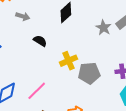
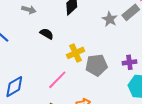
pink line: (37, 91) -> (57, 80), moved

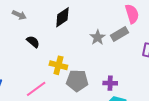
yellow cross: (76, 53) -> (58, 65), turned 30

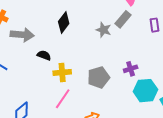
gray arrow: (19, 15) -> (22, 35), size x1.6
yellow cross: (58, 65) -> (62, 72), moved

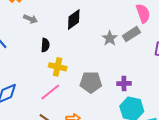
gray arrow: (22, 35) -> (30, 19), size x0.6
black semicircle: (44, 55) -> (45, 45), turned 56

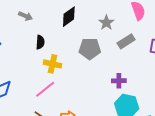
gray rectangle: (131, 34) -> (126, 41), moved
gray star: (110, 38) -> (106, 23), moved
gray pentagon: (91, 82) -> (90, 49), moved

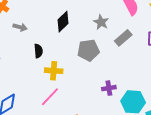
purple cross: (119, 81) -> (109, 88), moved

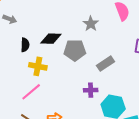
black diamond: (63, 22) -> (51, 39), moved, turned 40
gray rectangle: (123, 38) -> (106, 64), moved

